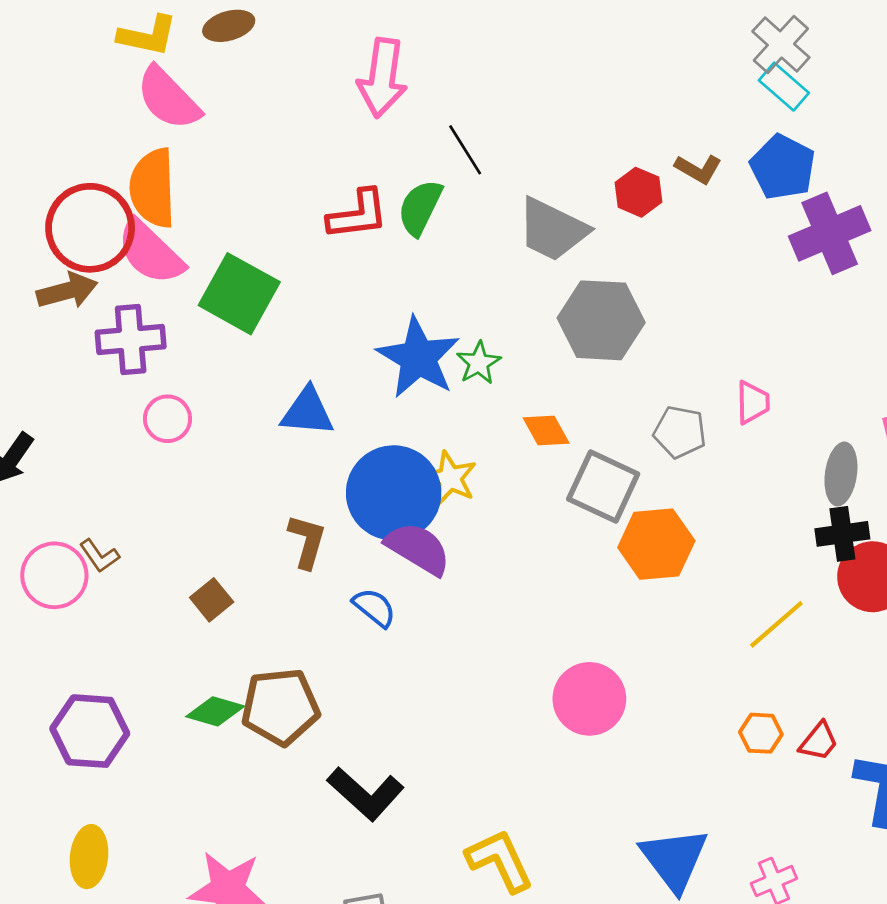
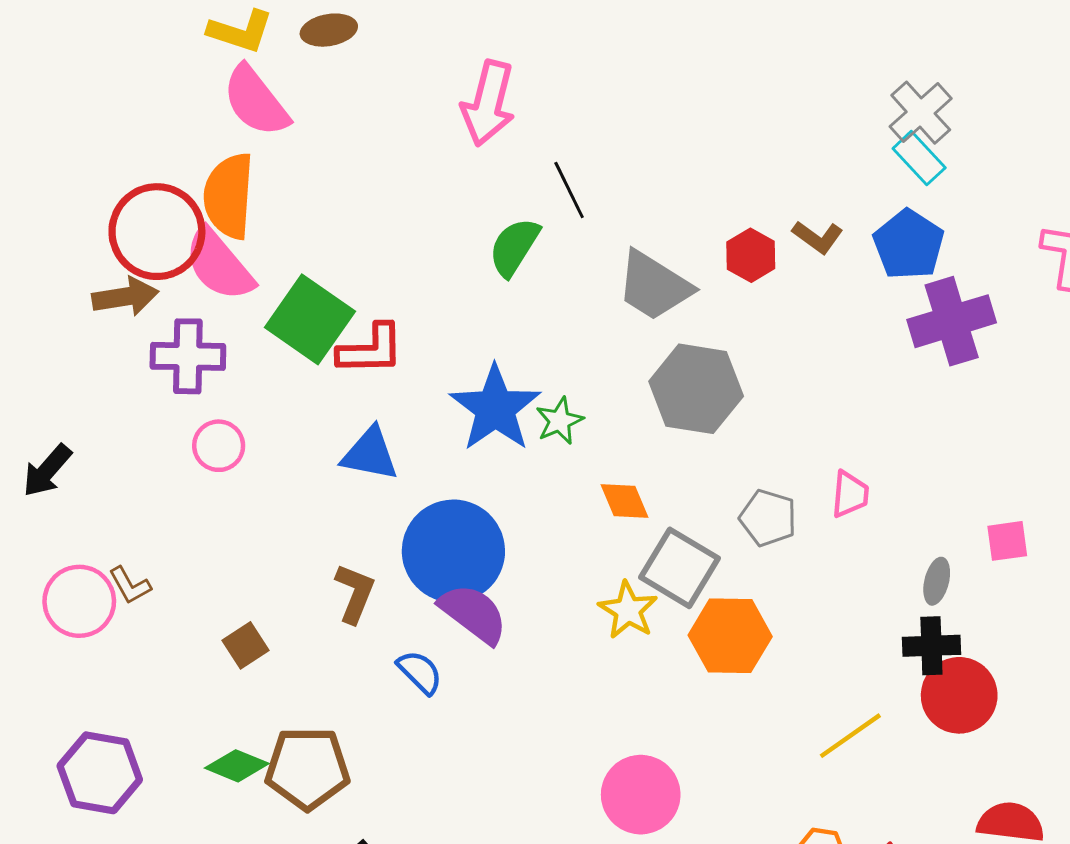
red L-shape: (358, 215) -> (371, 349), moved
gray ellipse: (841, 474) -> (937, 581), size x0.7
yellow star: (450, 478) -> (628, 610), moved

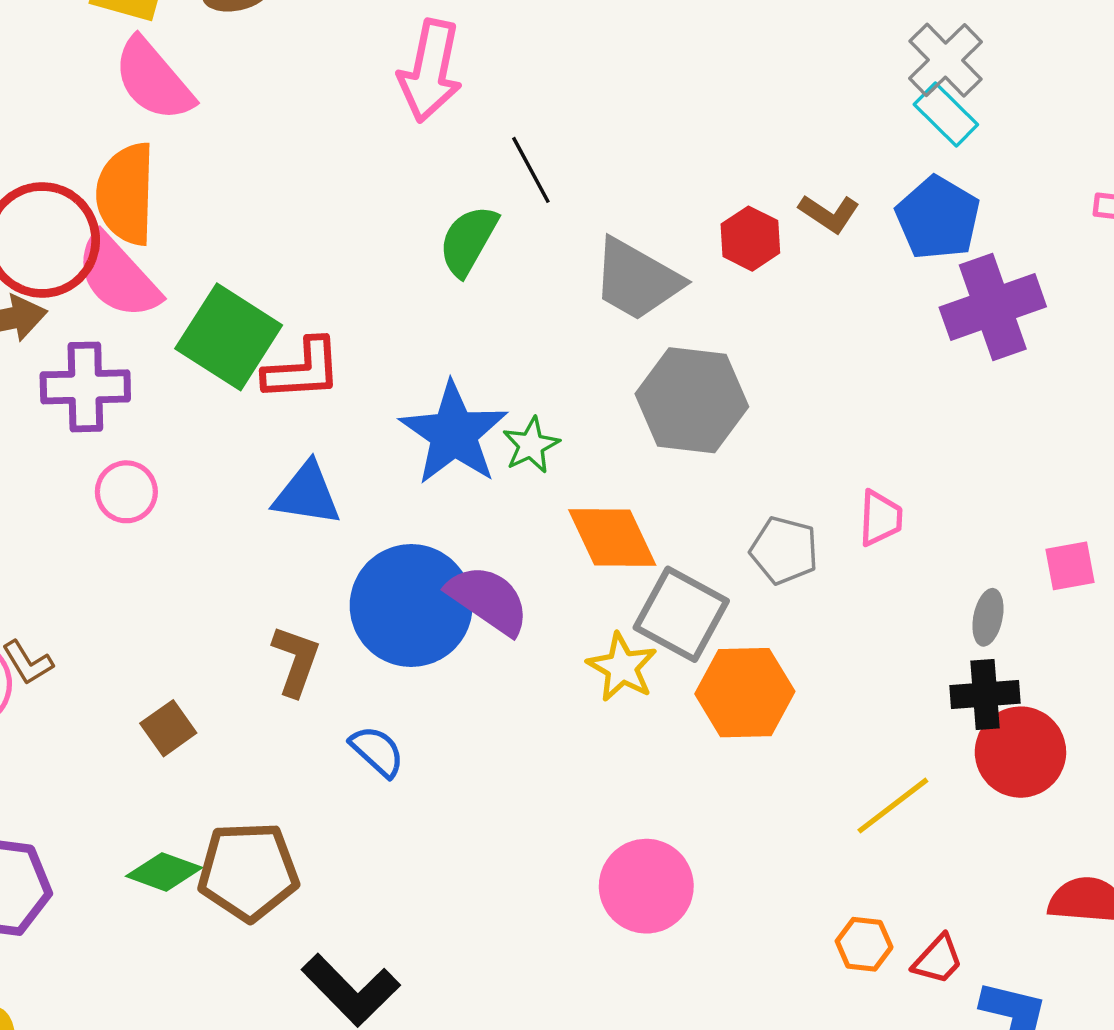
orange diamond: (624, 501) -> (612, 538), size x1.5
purple semicircle: (473, 614) -> (488, 600), moved

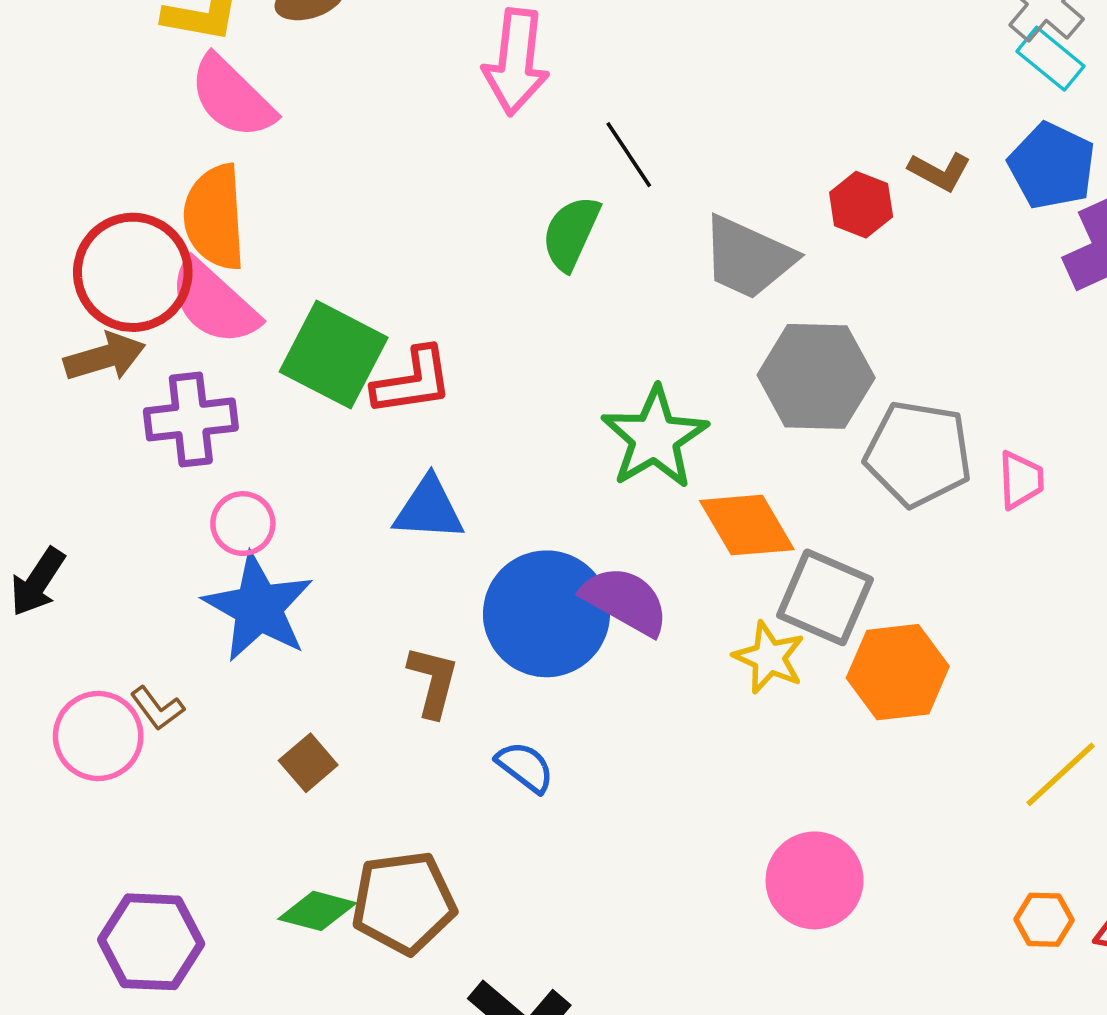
blue star: (454, 433) -> (258, 607), moved
green star: (531, 445) -> (655, 438), size x1.8
gray pentagon: (784, 550) -> (918, 454), moved, size x1.5

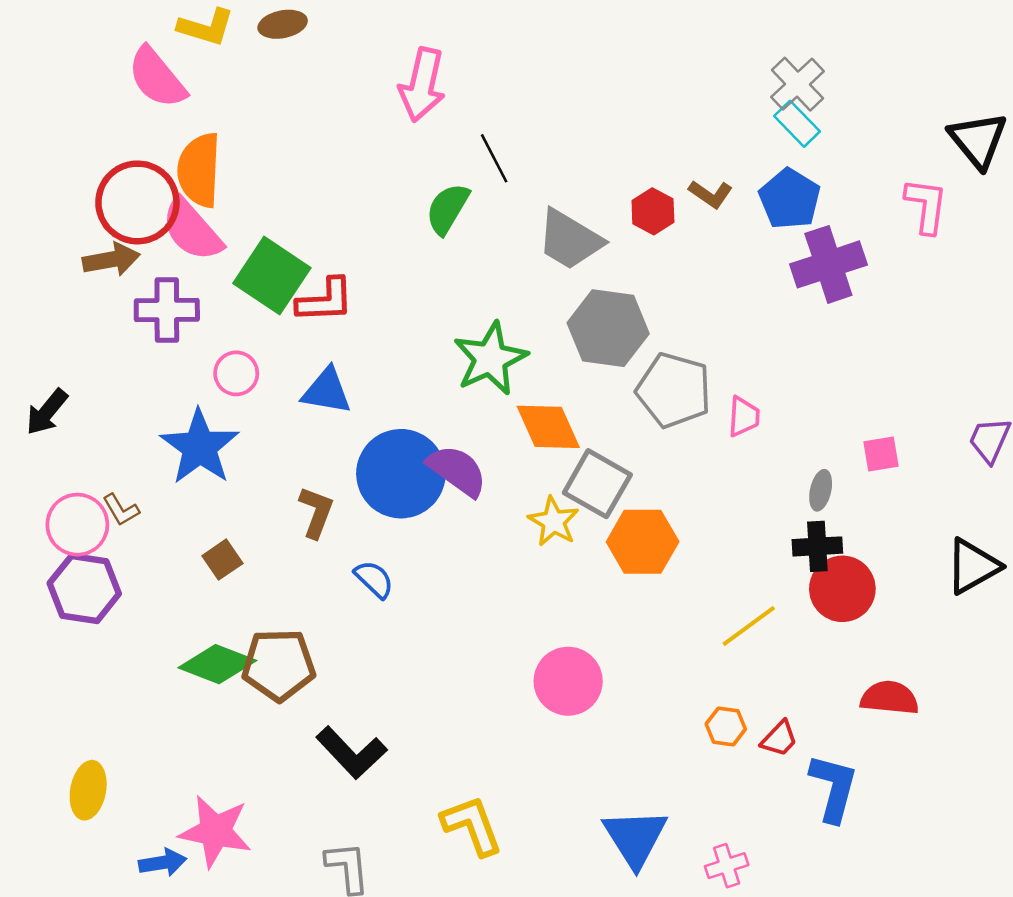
pink semicircle: (232, 97) -> (157, 78), moved
pink circle: (243, 524) -> (236, 373), moved
green diamond: (317, 911) -> (217, 664), size x1.4
purple hexagon: (151, 942) -> (84, 588), moved

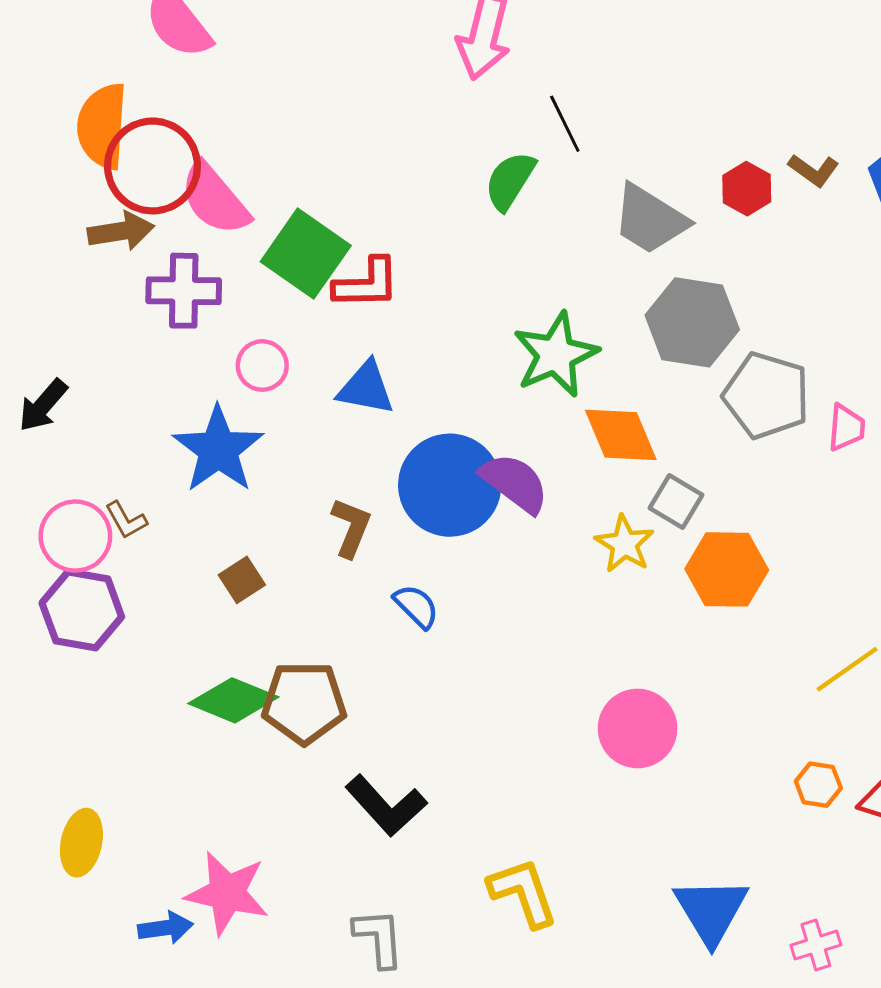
orange semicircle: (199, 170) -> (102, 126), moved
gray square: (597, 484) -> (676, 501), size x0.7

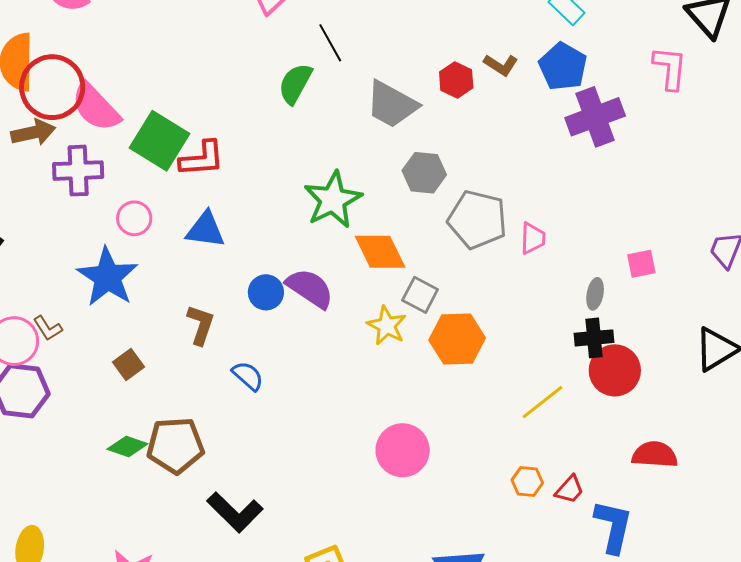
gray hexagon: (692, 322) -> (424, 173), size x0.7
blue circle: (450, 485) -> (266, 292), size x0.5
green diamond: (233, 700) -> (127, 447), size x0.7

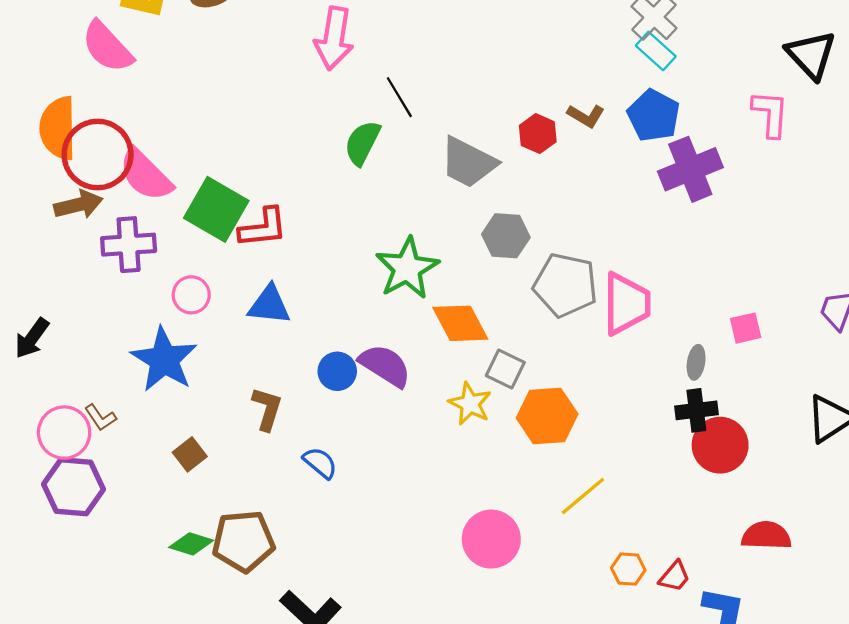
pink trapezoid: (533, 238) -> (626, 304), size x1.8
yellow line: (542, 402) -> (583, 496), moved

